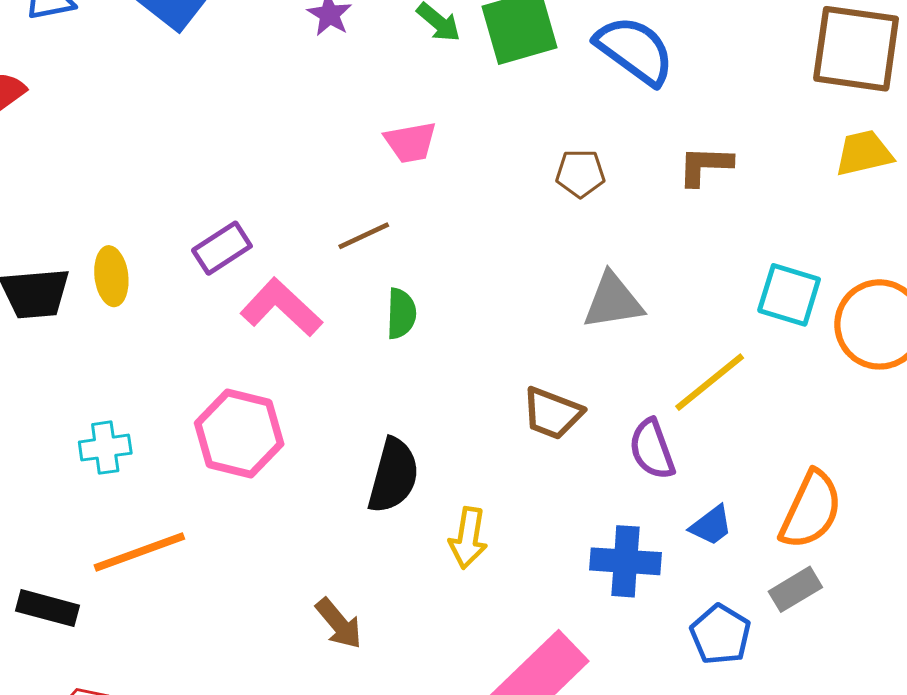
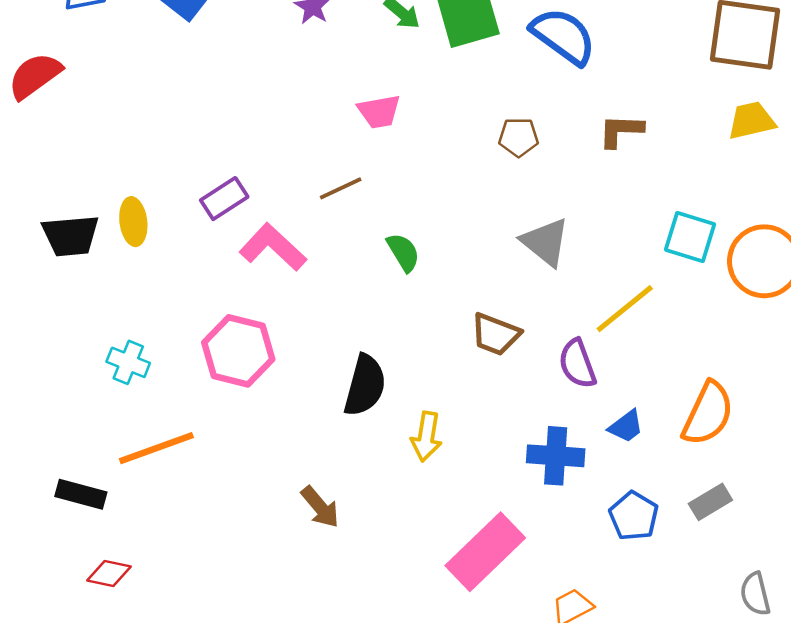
gray triangle: (613, 301) -> (545, 242), turned 48
green semicircle: (401, 314) -> (403, 252), moved, turned -33
cyan cross: (105, 448) -> (128, 362), turned 30
gray rectangle: (795, 589) -> (710, 502), moved

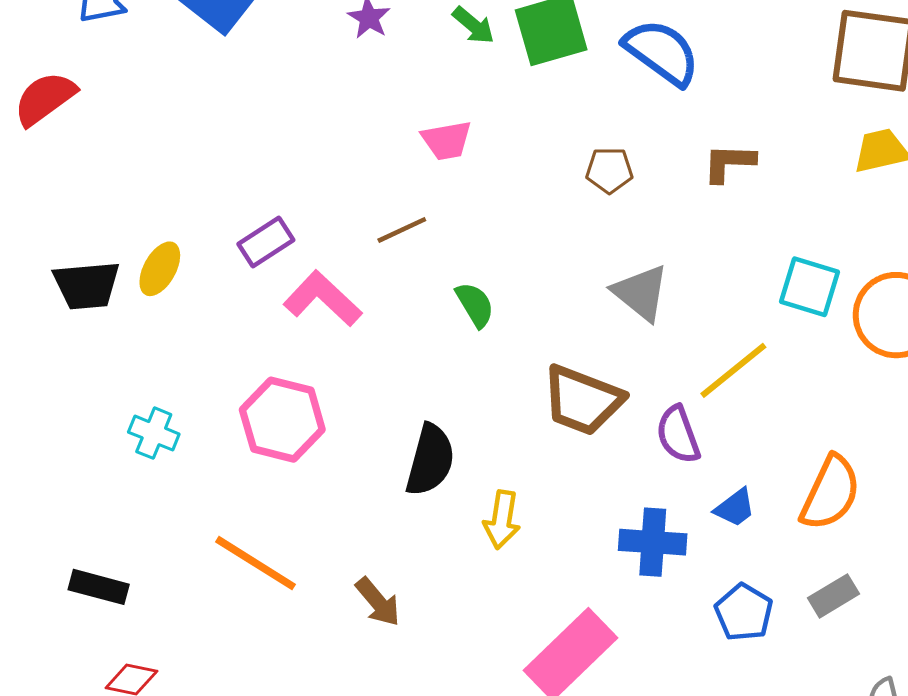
yellow ellipse: (133, 222) -> (160, 269), turned 36
brown trapezoid: (495, 334) -> (583, 400), size x1.4
orange line: (156, 448) -> (255, 563), moved, turned 52

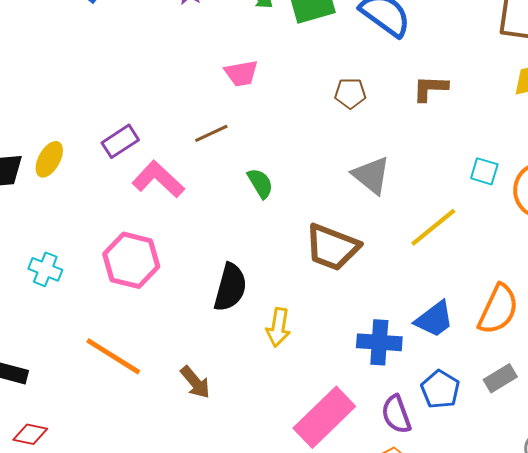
cyan square: (810, 287) -> (484, 171), size x0.7
purple semicircle: (678, 435) -> (396, 414), moved
blue trapezoid: (735, 508) -> (434, 319), size x1.4

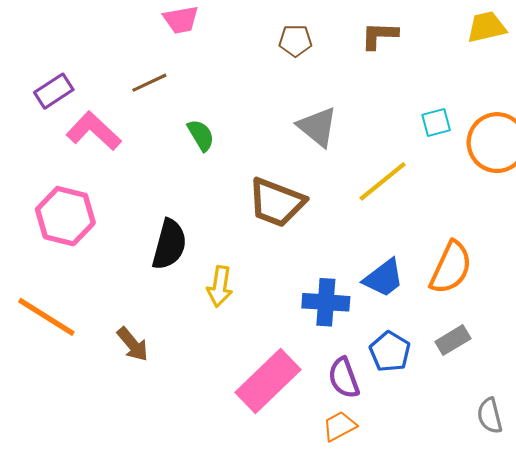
cyan square: (484, 171) -> (436, 123), turned -32

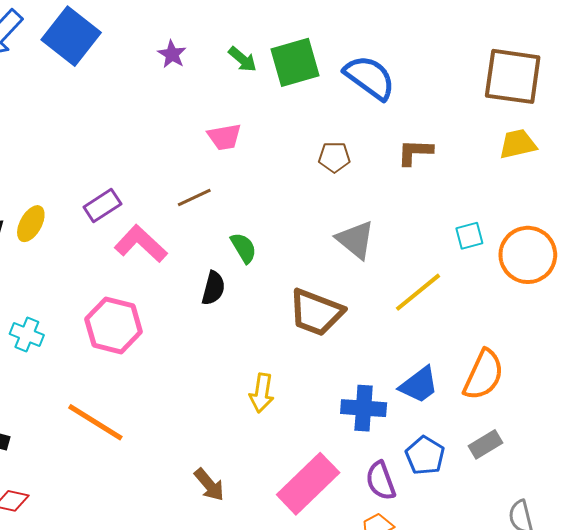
black semicircle: (169, 244) -> (213, 288), moved, size x0.7
brown arrow: (133, 344) -> (209, 485), moved

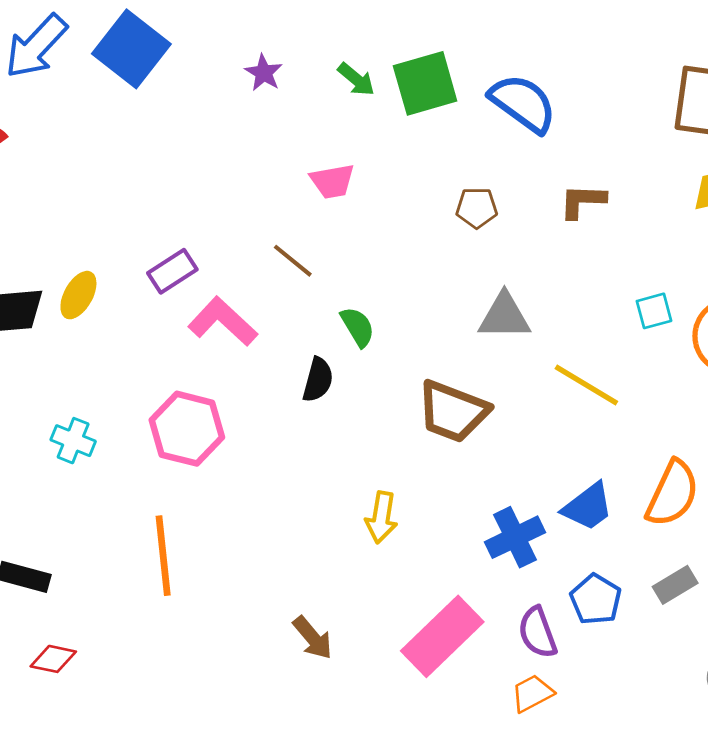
brown line: (194, 197) -> (293, 261), turned 64
gray triangle: (355, 240) -> (504, 316), turned -39
yellow line: (418, 292) -> (586, 385), turned 70
blue cross: (364, 408) -> (515, 537), turned -30
orange line: (95, 422) -> (163, 556), turned 52

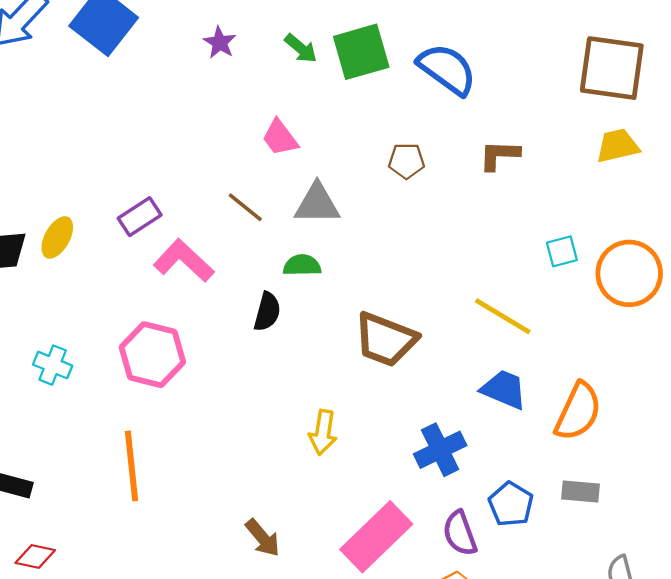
pink trapezoid: (332, 181) -> (280, 138), turned 63
gray triangle: (504, 316) -> (317, 204), moved
green semicircle: (358, 327) -> (302, 265), turned -60
blue trapezoid: (588, 507) -> (504, 389), moved, turned -120
gray rectangle: (675, 585) -> (580, 491), turned 36

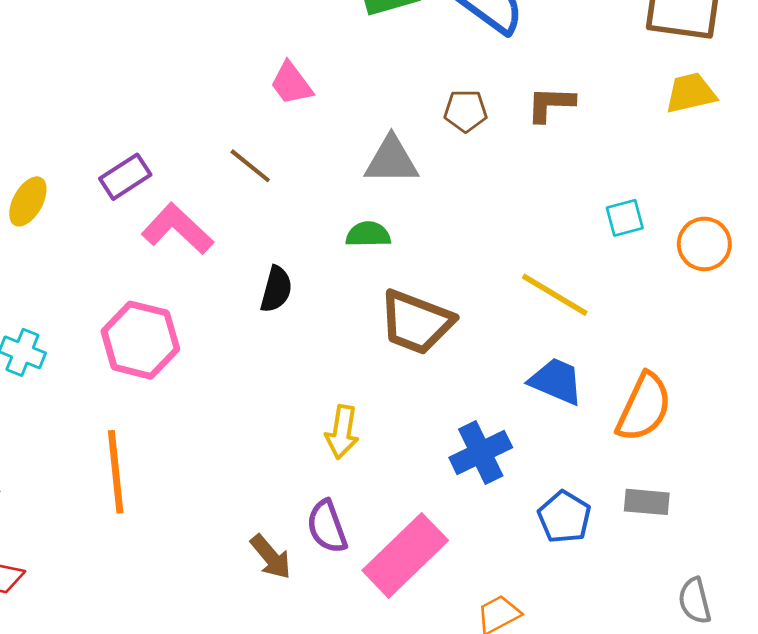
brown pentagon: (406, 161) -> (466, 111), moved
gray triangle: (317, 204) -> (391, 160), moved
green semicircle: (302, 265) -> (368, 234), moved
orange circle: (629, 273) -> (704, 244), size x0.7
purple semicircle: (460, 533) -> (327, 527), moved

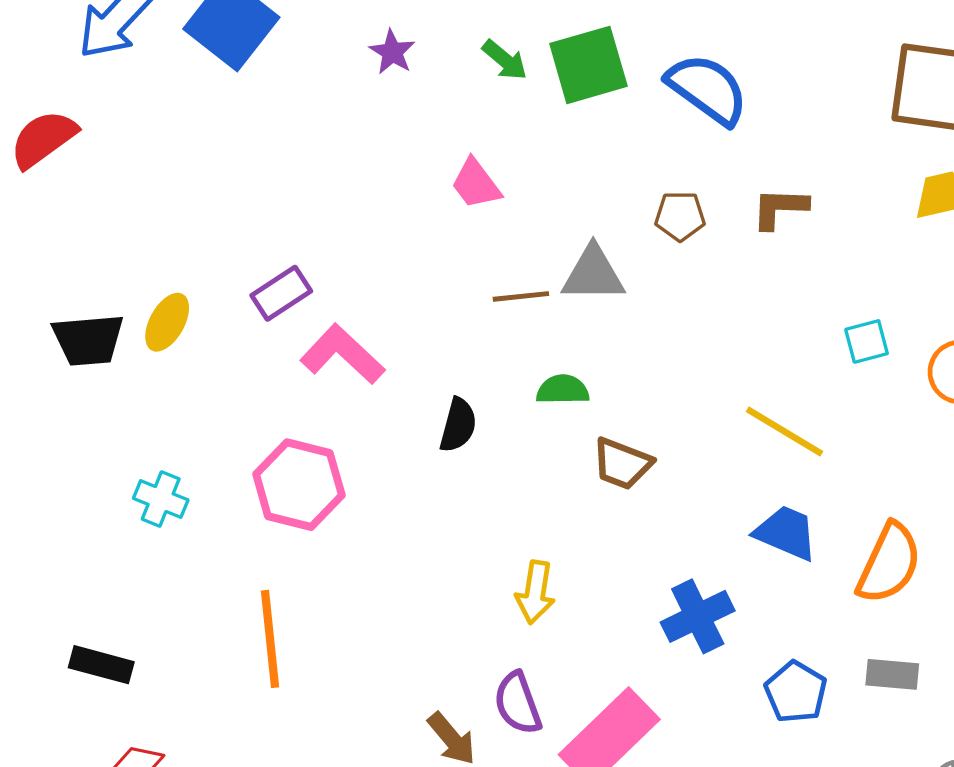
brown line: (250, 166) -> (521, 296), moved, turned -45
green semicircle: (368, 234) -> (563, 390), moved
brown trapezoid: (416, 322) -> (622, 464), size x0.7

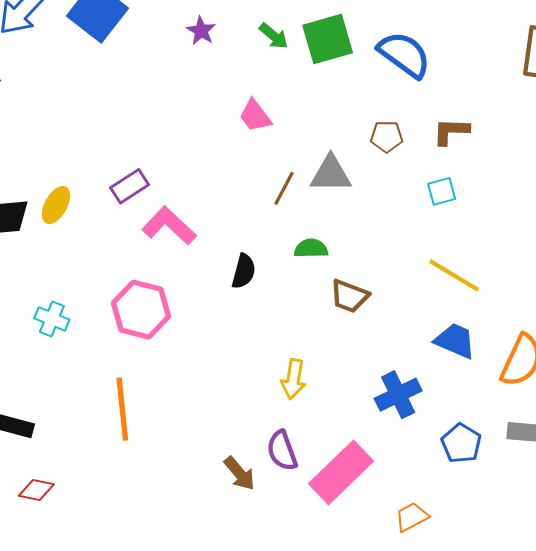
brown line: (521, 296) -> (284, 188), turned -56
cyan square: (867, 341) -> (442, 191), moved

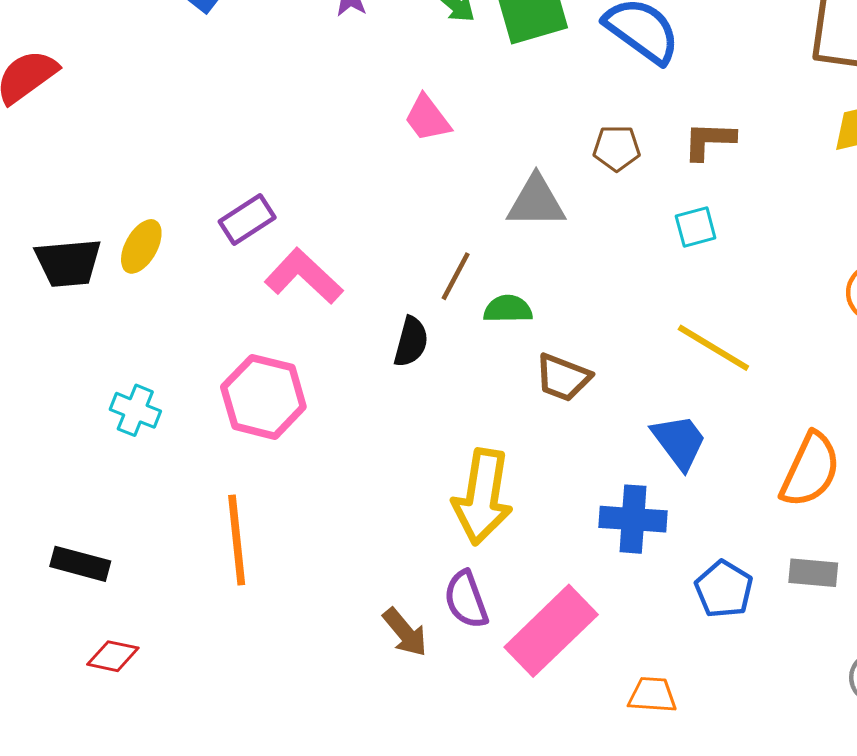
brown line: (284, 188) -> (456, 276), moved
blue trapezoid: (455, 341) -> (679, 442), moved, turned 30
yellow arrow: (293, 379) -> (483, 497), size x1.6
blue cross: (398, 395) -> (633, 519), turned 30
orange trapezoid: (412, 517) -> (652, 695), turned 32

